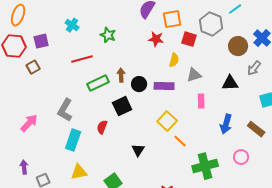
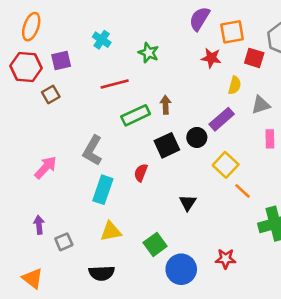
black circle: (139, 84) -> (197, 137), moved
purple rectangle: (164, 86) -> (222, 119), turned -42

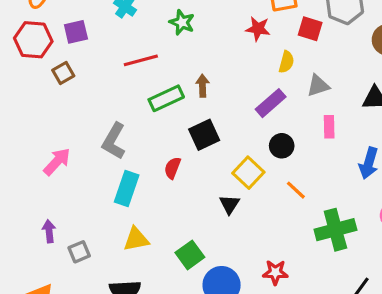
black circle: (197, 137) -> (282, 146), moved
yellow square: (226, 165) -> (248, 173), moved

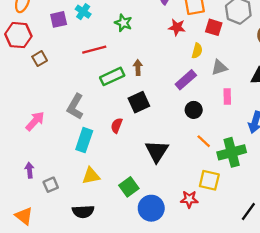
purple square: (76, 32) -> (59, 19), moved
yellow square: (248, 173) -> (209, 180), moved, turned -30
black triangle: (229, 204) -> (157, 151), size x1.6
green cross: (335, 230) -> (232, 152), moved

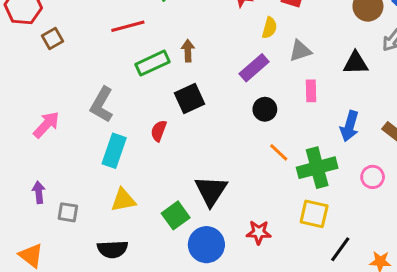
black triangle: (157, 151) -> (211, 191), moved
yellow square: (209, 180) -> (314, 214), moved
gray square: (51, 185) -> (68, 212), turned 32

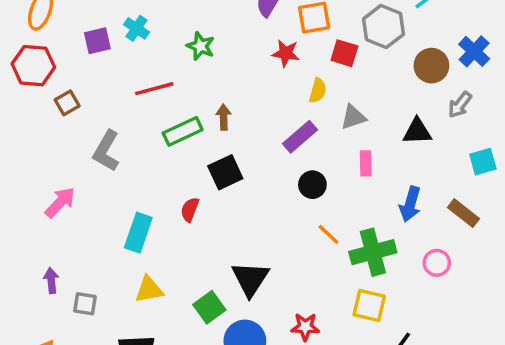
gray L-shape: (102, 105) -> (106, 151), moved

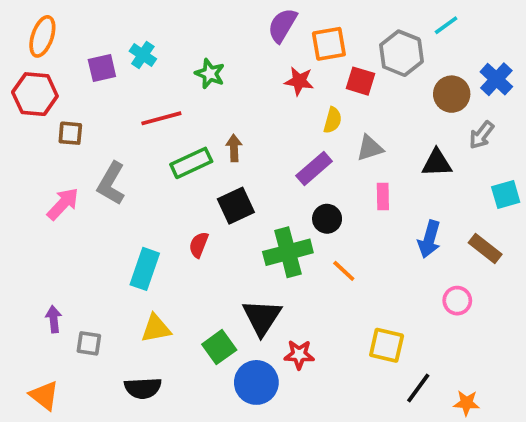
brown square: (67, 103) -> (70, 133), turned 35
pink arrow: (60, 202) -> (63, 204), moved
green cross: (373, 252) -> (288, 252), moved
red star: (305, 327) -> (299, 355), moved

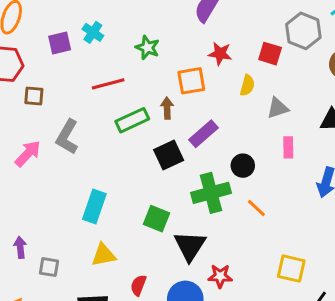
orange square: (329, 44) -> (191, 81), moved
purple rectangle: (314, 169) -> (203, 134), moved
red semicircle: (199, 245) -> (138, 285), moved
green square: (219, 347) -> (157, 219), moved, turned -32

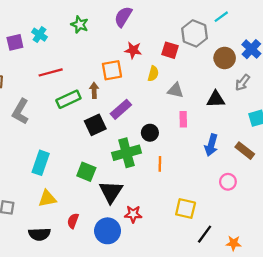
green star: (147, 48) -> (80, 25), moved
gray triangle: (278, 108) -> (176, 90), turned 30
orange line: (256, 208) -> (160, 164), turned 48

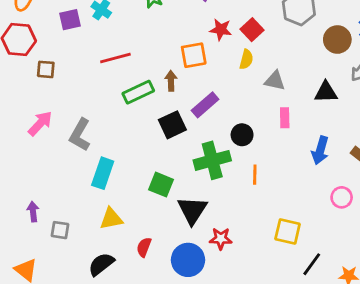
red square: (170, 50) -> (252, 30), moved, turned 30
gray L-shape: (21, 112) -> (80, 135), moved
black semicircle: (39, 234) -> (101, 264), turned 145

